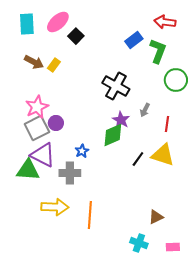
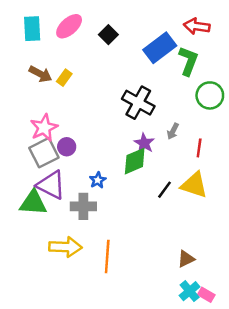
black square: (76, 36) -> (108, 35), moved
blue rectangle: (134, 40) -> (160, 48), size x1.5
cyan cross: (139, 243) -> (190, 291), moved, turned 30
pink rectangle: (173, 247) -> (206, 295), turned 32

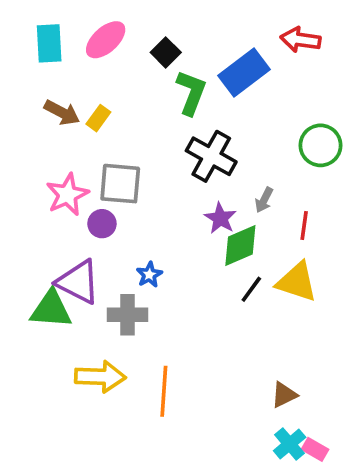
green L-shape: (188, 61) -> (191, 93), moved
gray square: (44, 153) -> (120, 184), moved, turned 32
green diamond: (135, 161) -> (240, 246), moved

